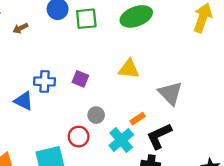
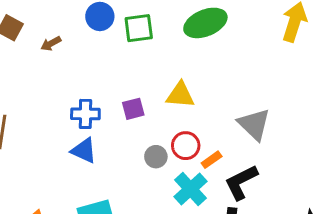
yellow triangle: (129, 69) -> (180, 95), moved
purple square: (80, 79) -> (133, 109), turned -35
blue triangle: (24, 101) -> (84, 151), moved
red circle: (79, 137) -> (186, 146), moved

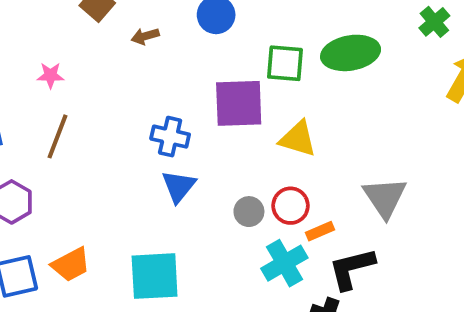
green square: (139, 28) -> (285, 63), moved
purple square: (133, 109) -> (239, 103), moved, size x1.8
blue triangle: (84, 151) -> (179, 186), moved, turned 32

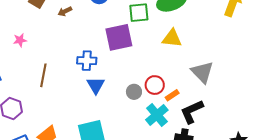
brown line: (58, 136) -> (43, 75), moved
yellow triangle: (298, 139) -> (172, 38), moved

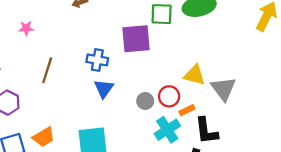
yellow triangle: (172, 38) -> (194, 75), moved
black L-shape: (192, 112) -> (206, 131), turned -80

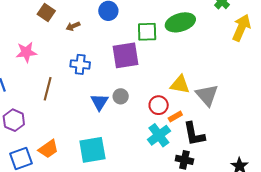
pink star: (26, 28) -> (26, 52), size x1.5
blue cross: (97, 60) -> (80, 64), moved
gray circle: (145, 101) -> (121, 96), moved

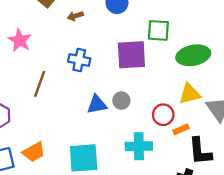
green ellipse: (180, 22) -> (193, 55), moved
pink star: (26, 52) -> (20, 40), turned 30
yellow triangle: (180, 85) -> (190, 94), turned -30
blue triangle: (99, 102) -> (97, 105), turned 42
cyan cross: (159, 135) -> (139, 146), moved, turned 30

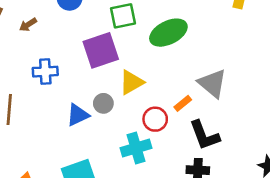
yellow triangle: (190, 94) -> (131, 82), moved
red circle: (163, 115) -> (155, 119), moved
orange rectangle: (181, 129) -> (183, 103), moved

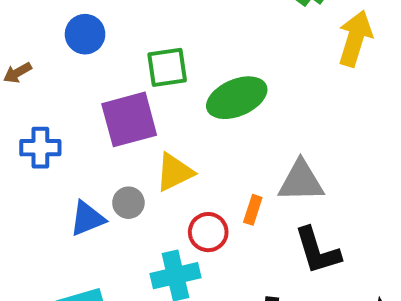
gray triangle: (212, 83) -> (301, 181), turned -44
orange rectangle: (183, 103) -> (253, 210), turned -36
black L-shape: (204, 135) -> (317, 251), moved

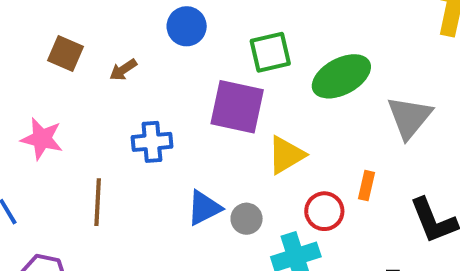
purple square: (129, 119) -> (237, 107), turned 32
gray triangle: (301, 181) -> (409, 117), moved, turned -45
gray circle: (128, 203) -> (247, 219), moved

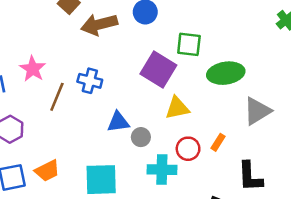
brown arrow: (123, 70) -> (99, 24), size x2.0
pink star: (42, 139) -> (33, 69), moved
blue cross: (152, 142) -> (90, 81), moved

